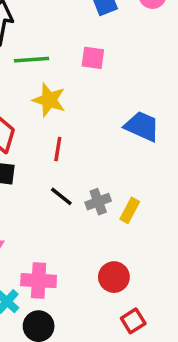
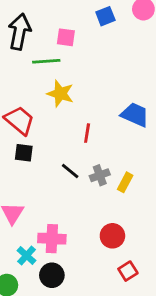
pink square: (93, 58) -> (66, 37), moved
red line: (58, 149) -> (87, 133), moved

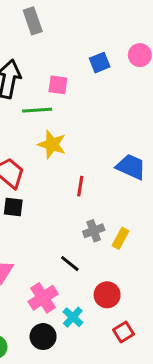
black line: (70, 171) -> (70, 264), moved
pink cross: (52, 239) -> (43, 298), turned -36
cyan cross: (27, 256) -> (73, 317), moved

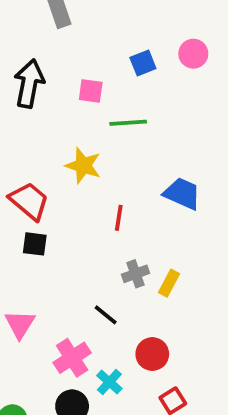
green line: (37, 110) -> (128, 123), moved

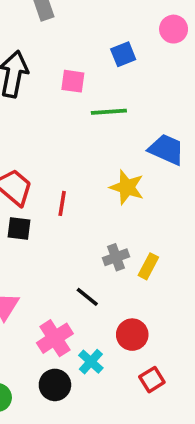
pink circle: (193, 54) -> (174, 29), moved
yellow star: (83, 166) -> (127, 187), moved
blue trapezoid: (182, 194) -> (166, 149), moved
red line: (119, 218) -> (62, 203), moved

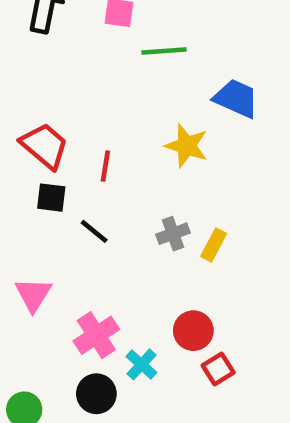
black line: (87, 297) -> (94, 231), moved
red square: (152, 380) -> (218, 369), moved

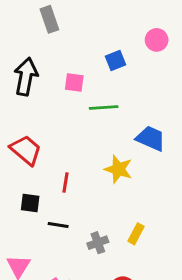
red trapezoid: (45, 146) -> (26, 150), moved
black line: (94, 231) -> (58, 225), turned -30
gray cross: (173, 234) -> (98, 243), moved

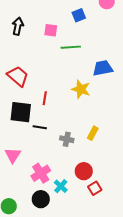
black arrow: (26, 77) -> (18, 26), size x0.7
blue trapezoid: (151, 138) -> (103, 68), turned -35
black square: (30, 203) -> (21, 112), size x1.6
gray cross: (98, 243) -> (67, 139), turned 32

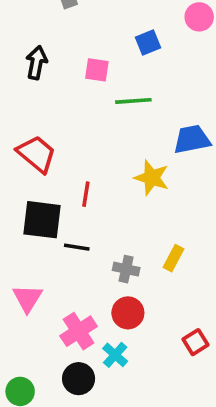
red circle: (84, 171) -> (128, 313), moved
red square: (95, 188) -> (195, 342), moved

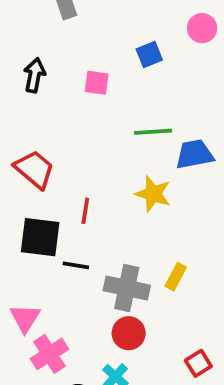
green line: (133, 101) -> (153, 132), moved
gray cross: (126, 269) -> (127, 288), size x1.6
pink cross: (79, 331) -> (50, 354), moved

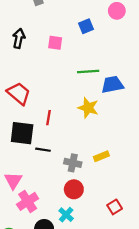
yellow rectangle: (176, 277) -> (101, 156), turned 40
gray cross: (127, 288) -> (73, 163), size x0.7

